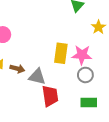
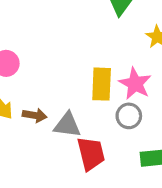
pink star: (82, 55) -> (135, 84), turned 30
gray circle: (85, 75) -> (129, 116), moved

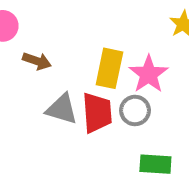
brown arrow: (35, 115) -> (37, 61), moved
red trapezoid: (91, 154) -> (97, 113), moved

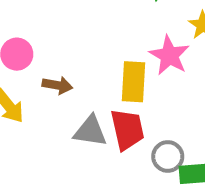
pink star: (149, 74) -> (169, 55), moved
gray circle: (135, 110) -> (168, 156), moved

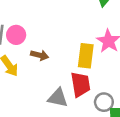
gray triangle: (90, 131) -> (58, 98), moved

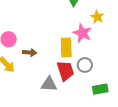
gray circle: (104, 102) -> (85, 65), moved

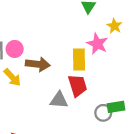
brown arrow: (30, 52) -> (38, 64), size x1.5
gray circle: (85, 65) -> (103, 113), moved

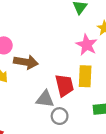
yellow rectangle: (79, 59) -> (85, 76), moved
gray circle: (103, 113) -> (60, 116), moved

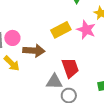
yellow rectangle: (85, 76) -> (61, 30), moved, turned 66

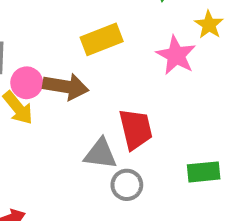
yellow rectangle: (61, 30) -> (102, 39), moved
pink circle: (12, 38) -> (27, 83), moved

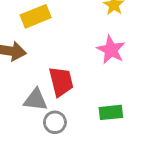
pink star: (176, 55) -> (111, 50), moved

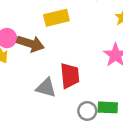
gray circle: (55, 122) -> (87, 111), moved

